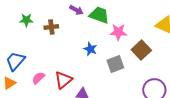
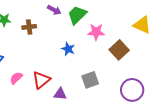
green trapezoid: (99, 15) -> (77, 15), turned -65
gray square: (115, 64) -> (90, 80), moved

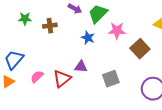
blue star: (68, 49) -> (88, 38), moved
purple triangle: (60, 94) -> (81, 67), moved

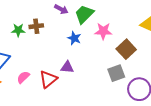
green star: (25, 19) -> (18, 30), moved
gray square: (111, 79) -> (116, 73), moved

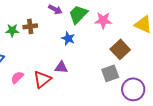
pink star: (103, 31) -> (103, 20), moved

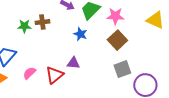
brown square: (120, 49) -> (117, 40), moved

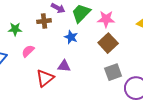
brown cross: (42, 22) -> (44, 21), moved
pink semicircle: (29, 73) -> (28, 51), moved

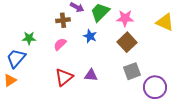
green star: (15, 29) -> (29, 38), moved
pink semicircle: (28, 51) -> (60, 44), moved
purple triangle: (64, 66) -> (91, 75), moved

